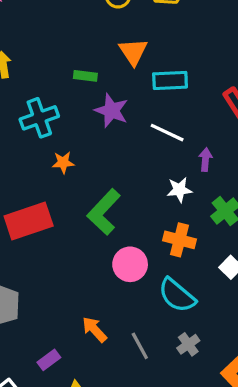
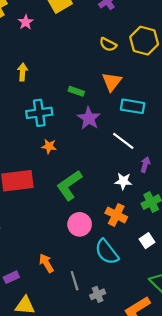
gray cross: (188, 344) -> (98, 294), moved

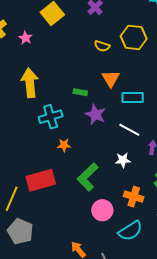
yellow arrow: (22, 72) -> (30, 83), size x1.8
white star: (123, 181) -> (123, 160), moved
cyan semicircle: (107, 252) -> (130, 231), turned -75

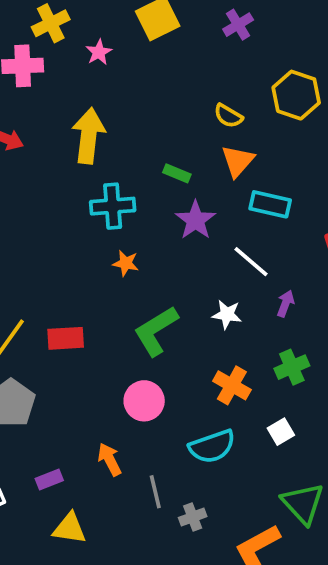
yellow semicircle: (102, 46) -> (228, 116), moved
red rectangle: (41, 180) -> (66, 338), moved, size x0.7
pink circle: (102, 210) -> (144, 401), moved

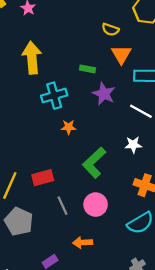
orange arrow: (110, 459) -> (83, 243), turned -54
gray line: (155, 492) -> (62, 206), moved

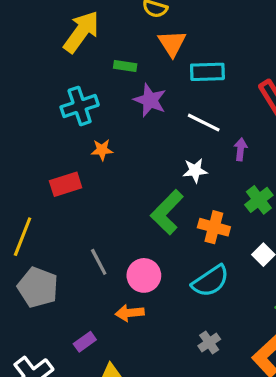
yellow arrow: (32, 58) -> (81, 32), moved, turned 44
green L-shape: (94, 163) -> (167, 212), moved
red rectangle: (43, 178) -> (66, 184), moved
pink circle: (96, 205) -> (144, 275), moved

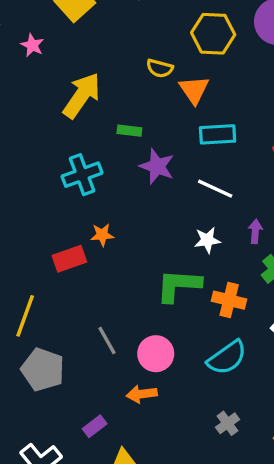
orange triangle: (172, 43) -> (194, 90), moved
purple arrow: (241, 149) -> (255, 231), moved
orange star: (102, 150) -> (102, 235), moved
green L-shape: (167, 212) -> (179, 285), turned 51

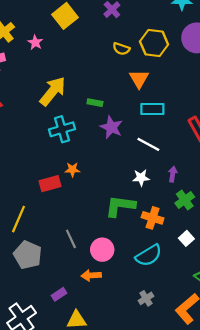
yellow semicircle: (160, 68) -> (121, 49), moved
yellow arrow: (82, 95) -> (53, 91), moved

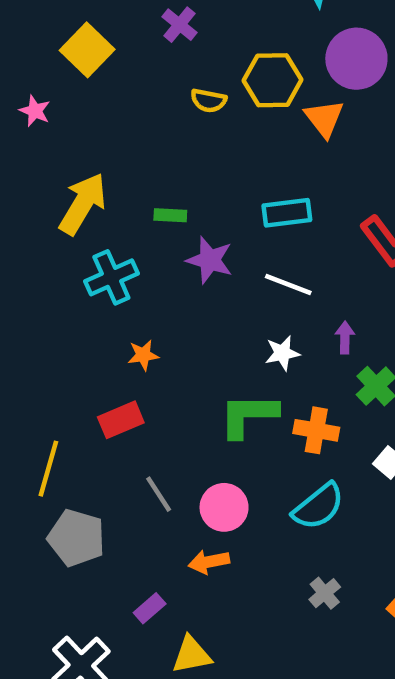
orange triangle: (139, 79) -> (324, 118), moved
red rectangle: (50, 184) -> (121, 420), moved

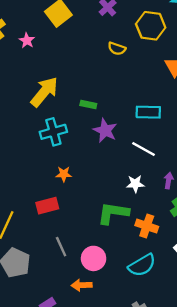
yellow hexagon: (272, 80) -> (151, 26), moved

